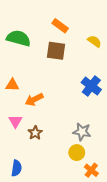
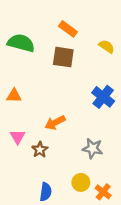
orange arrow: (34, 100) -> (55, 123), moved
yellow circle: (77, 153) -> (81, 182), moved
blue semicircle: (16, 168) -> (46, 192), moved

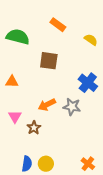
brown square: (63, 57) -> (49, 61), moved
gray star: (93, 148) -> (72, 107), moved
yellow circle: (81, 182) -> (46, 164), moved
blue semicircle: (46, 192) -> (27, 164), moved

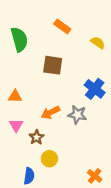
green semicircle: (18, 37) -> (19, 39), turned 60
orange triangle: (12, 82) -> (15, 96), moved
yellow circle: (46, 164) -> (49, 159), moved

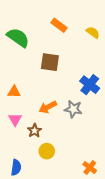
green semicircle: (19, 39) -> (18, 38), turned -40
yellow semicircle: (98, 43) -> (93, 32), moved
blue semicircle: (29, 176) -> (16, 167), moved

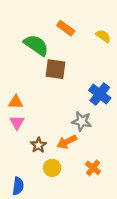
green semicircle: (18, 38) -> (36, 45), moved
orange arrow: (48, 107) -> (67, 142), moved
pink triangle: (15, 119) -> (17, 122), moved
orange cross: (90, 167) -> (93, 168), moved

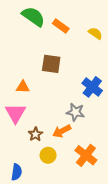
green semicircle: (36, 45) -> (33, 17), moved
orange triangle: (16, 102) -> (23, 87), moved
pink triangle: (17, 122) -> (15, 113), size x1.5
orange cross: (93, 168) -> (86, 155), size x1.5

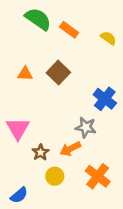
brown square: (51, 64) -> (58, 73), turned 36
orange triangle: (23, 87) -> (25, 74), moved
blue semicircle: (17, 172) -> (19, 195), turned 42

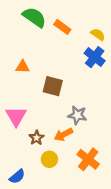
brown square: (58, 73) -> (53, 86), moved, turned -30
blue cross: (105, 99) -> (95, 57), moved

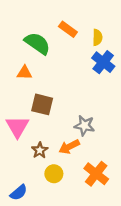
green semicircle: (34, 17) -> (37, 43), moved
yellow semicircle: (98, 34) -> (97, 37), moved, turned 56
brown square: (53, 86) -> (42, 104), moved

